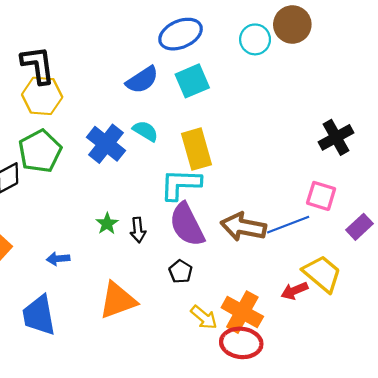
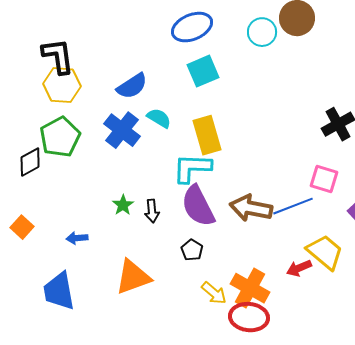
blue semicircle: (142, 80) -> (132, 86), moved

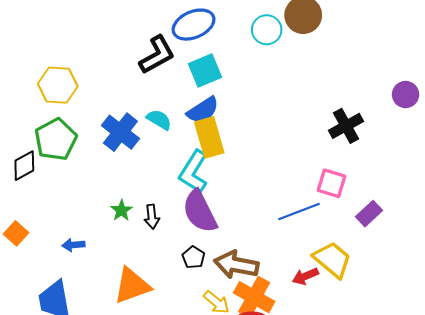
black L-shape: (58, 56) -> (157, 55), moved, turned 69
blue semicircle: (132, 86) -> (203, 110), moved
cyan L-shape: (192, 168) -> (194, 172), turned -60
brown arrow: (251, 208) -> (236, 265), moved

